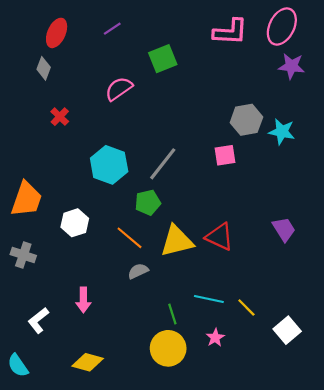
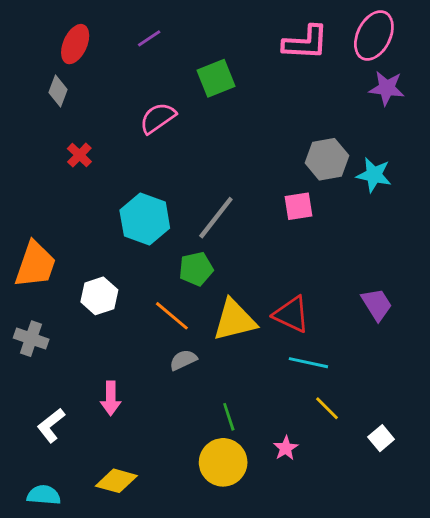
cyan line: (209, 299) -> (308, 363), moved
white square: (287, 330) -> (381, 438), size x0.7
cyan semicircle: (18, 365) -> (44, 495), moved, turned 130

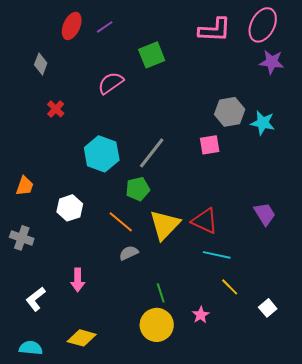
red ellipse: (75, 44) -> (72, 26), moved
orange trapezoid: (35, 265) -> (25, 186), size x0.6
yellow triangle: (234, 320) -> (165, 225), turned -32

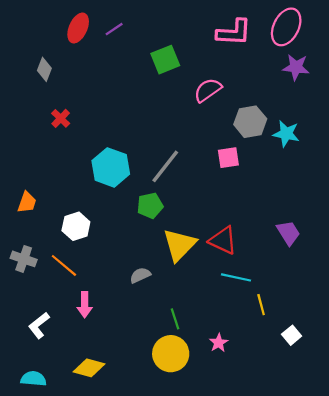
pink semicircle: (111, 83) -> (208, 90), moved
orange line: (121, 222) -> (64, 265), moved
yellow line: (230, 287) -> (261, 305), moved, turned 30

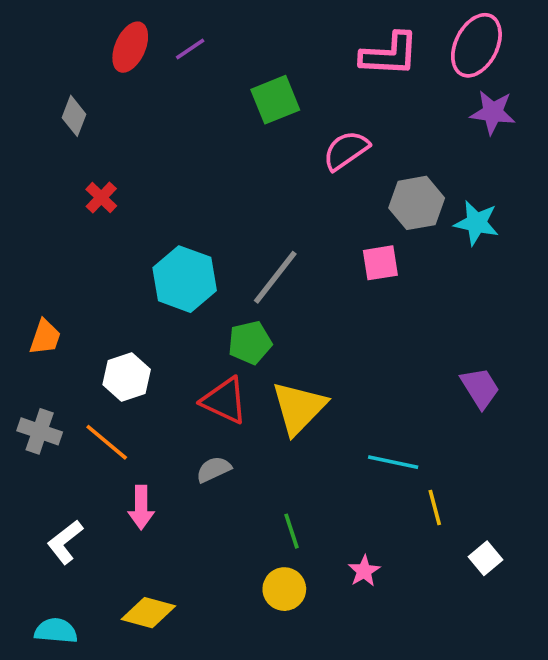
red triangle: (223, 240) -> (224, 401), moved
gray semicircle: (140, 275) -> (214, 469), moved
yellow circle: (171, 354) -> (284, 589), size x0.7

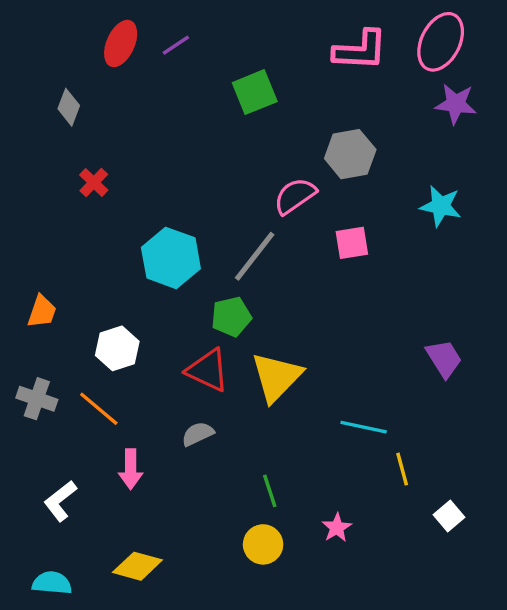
pink semicircle: (346, 150) -> (295, 196), moved
gray hexagon: (417, 203) -> (350, 154), moved

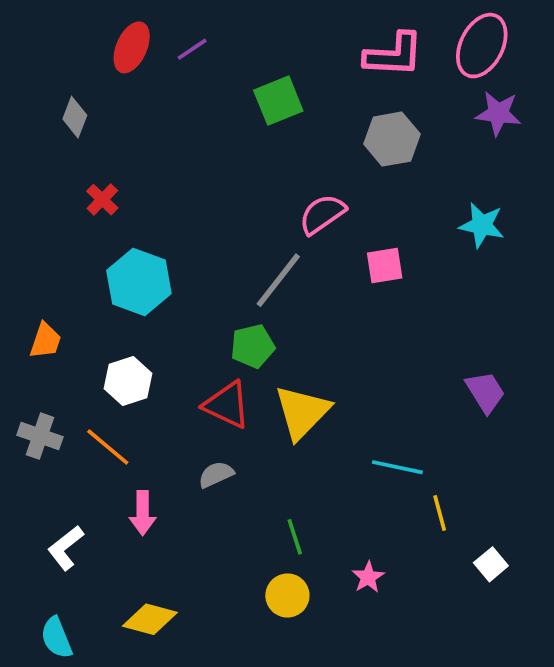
gray hexagon: (350, 154) -> (392, 139), moved
cyan hexagon: (171, 258) -> (139, 282), moved
cyan semicircle: (52, 583) -> (56, 638), turned -117

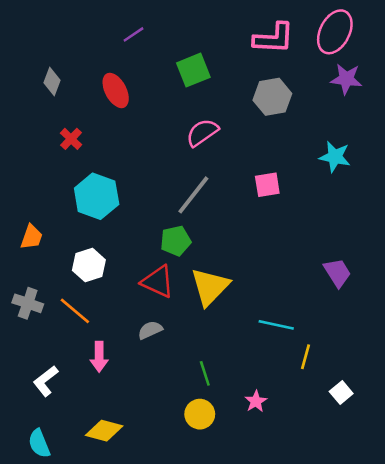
red ellipse: (132, 47) -> (116, 90), moved, turned -52
pink semicircle: (322, 214) -> (202, 133), moved
yellow line: (440, 513) -> (306, 357), turned 30

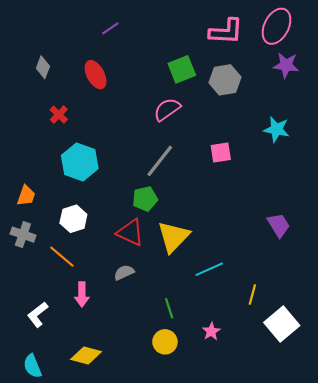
green square: (193, 70) -> (182, 69), moved
gray cross: (28, 303) -> (23, 235), moved
cyan line: (276, 325) -> (209, 269), moved, turned -36
white square: (341, 392) -> (282, 324), size x1.8

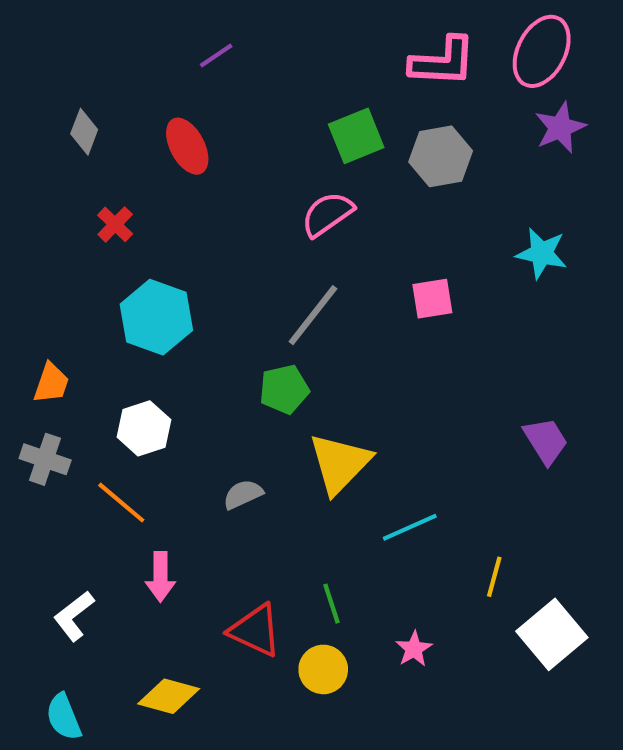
purple star: (286, 65) -> (560, 128), turned -30
red triangle: (130, 232) -> (255, 630), moved
gray semicircle: (124, 272) -> (243, 494), moved

